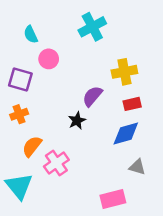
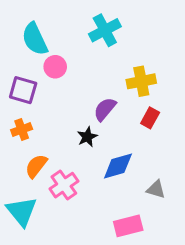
cyan semicircle: (31, 35) -> (35, 39), size x1.6
red rectangle: (132, 104) -> (150, 118), turned -48
blue diamond: (126, 133) -> (118, 166), moved

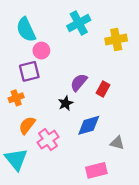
yellow cross: (141, 81) -> (116, 40), moved
purple square: (23, 90) -> (29, 71), moved, turned -30
red rectangle: (150, 118) -> (103, 89), moved

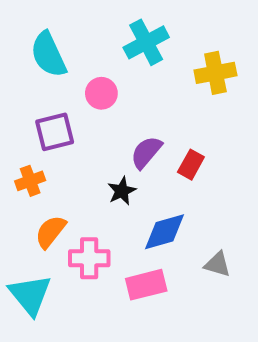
pink circle: (41, 51) -> (101, 93), moved
pink cross: (48, 140) -> (89, 258), turned 35
pink rectangle: (96, 170) -> (146, 285), moved

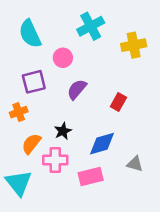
purple semicircle: (146, 152) -> (77, 89), moved
black star: (122, 191) -> (63, 131), moved

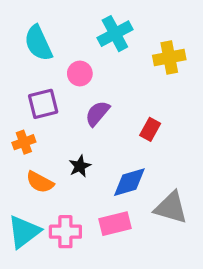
orange semicircle: (31, 144) -> (40, 182), turned -100
pink cross: (55, 160) -> (65, 232), moved
gray triangle: (135, 164) -> (171, 208), size x1.6
cyan triangle: (19, 183) -> (24, 232), turned 32

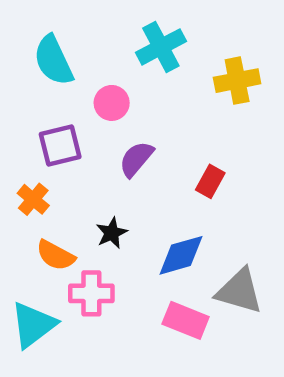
orange cross: (24, 142) -> (33, 199), turned -30
pink rectangle: (115, 224) -> (186, 320), moved, turned 36
pink cross: (65, 232) -> (91, 293), moved

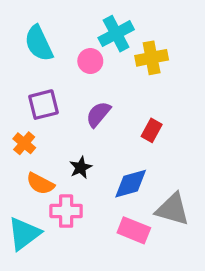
yellow cross: (237, 81) -> (152, 58), moved
pink circle: (112, 103) -> (90, 61), moved

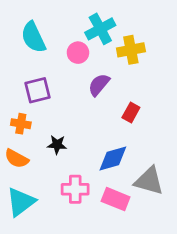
purple semicircle: (98, 114) -> (99, 85), moved
orange cross: (24, 143) -> (21, 124), turned -30
black star: (81, 167) -> (57, 145), moved, turned 30
orange semicircle: (40, 184) -> (17, 159), moved
pink cross: (66, 211) -> (75, 189), moved

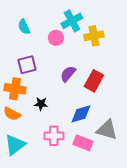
cyan semicircle: (33, 37) -> (24, 27), size x0.7
purple semicircle: (99, 85) -> (68, 74), moved
red rectangle: (131, 113) -> (94, 81), size x1.5
orange cross: (21, 124) -> (15, 89), size x1.5

